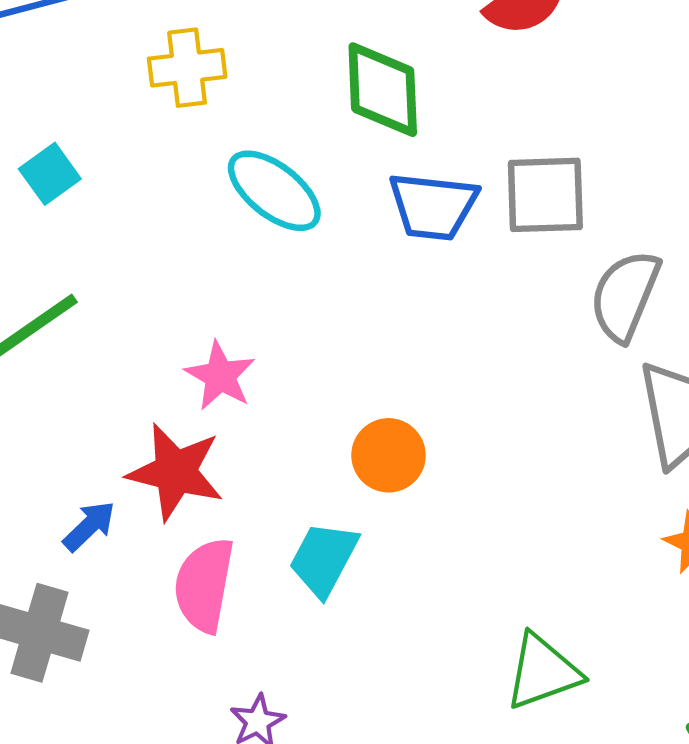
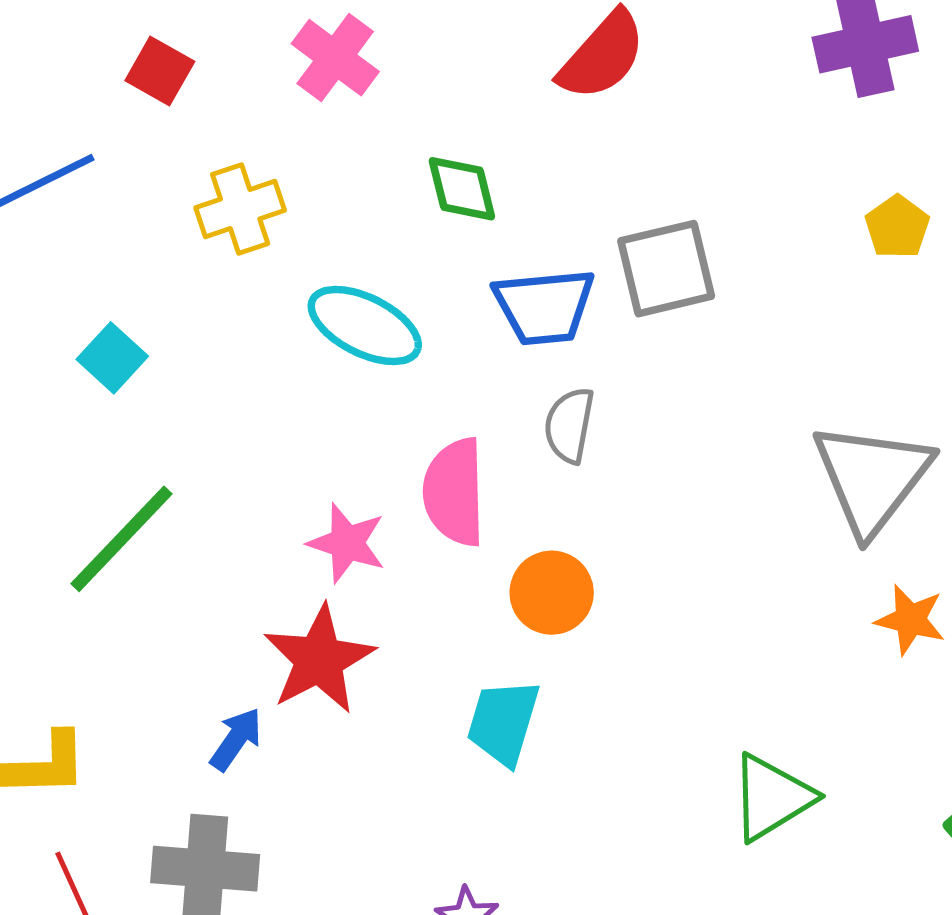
green diamond: (383, 90) -> (462, 189), size x0.7
gray semicircle: (625, 296) -> (569, 425), moved, size x0.7
red star: (175, 472) -> (319, 659), turned -30
pink semicircle: (204, 585) -> (454, 492), moved

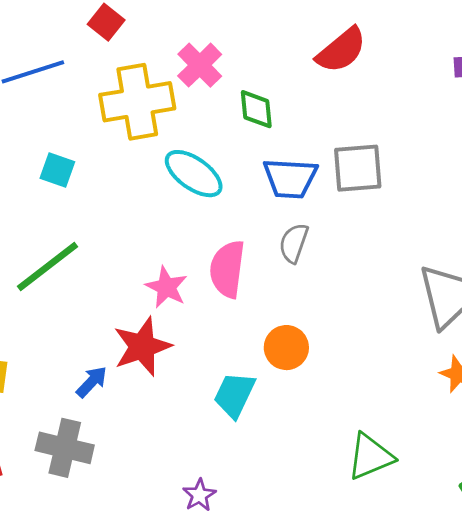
pink cross: (335, 58) -> (200, 65), moved
yellow cross: (240, 209) -> (137, 102), size x1.6
cyan square: (112, 358) -> (57, 170), turned -32
orange circle: (552, 593) -> (286, 348), moved

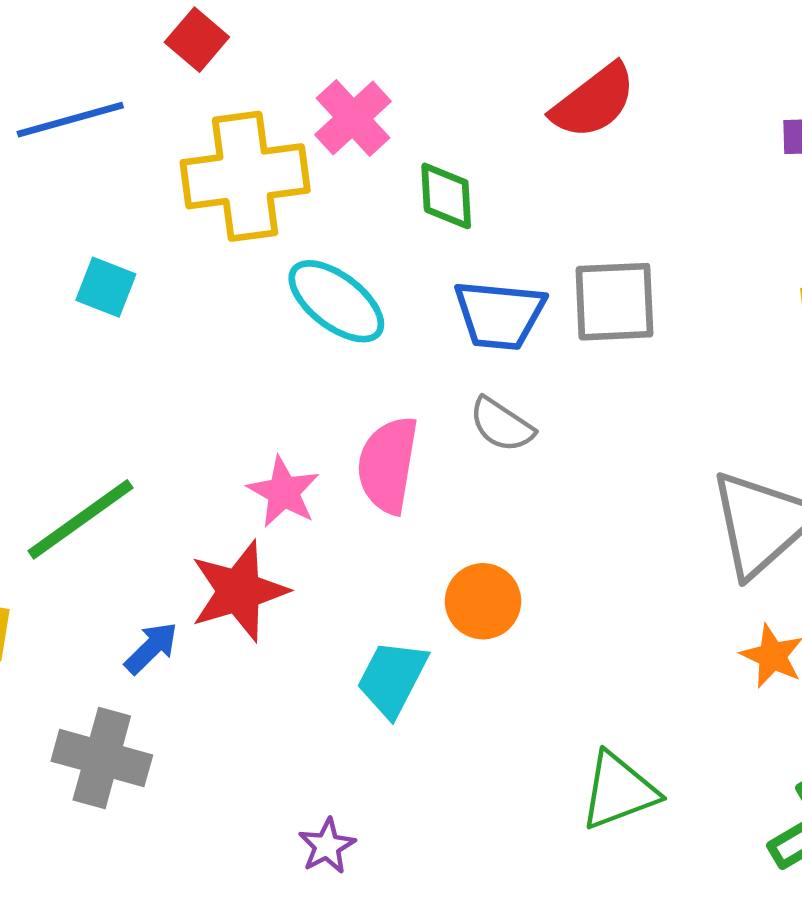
gray semicircle: (294, 243) -> (502, 425), turned -78
green line: (47, 266) -> (80, 519), moved

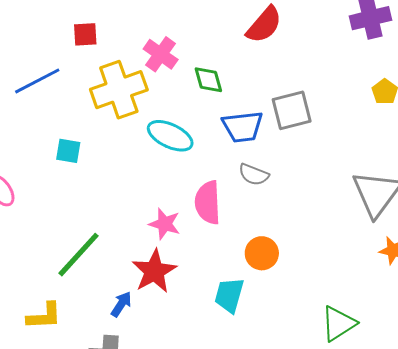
red square: (197, 40) -> (85, 34), turned -32

